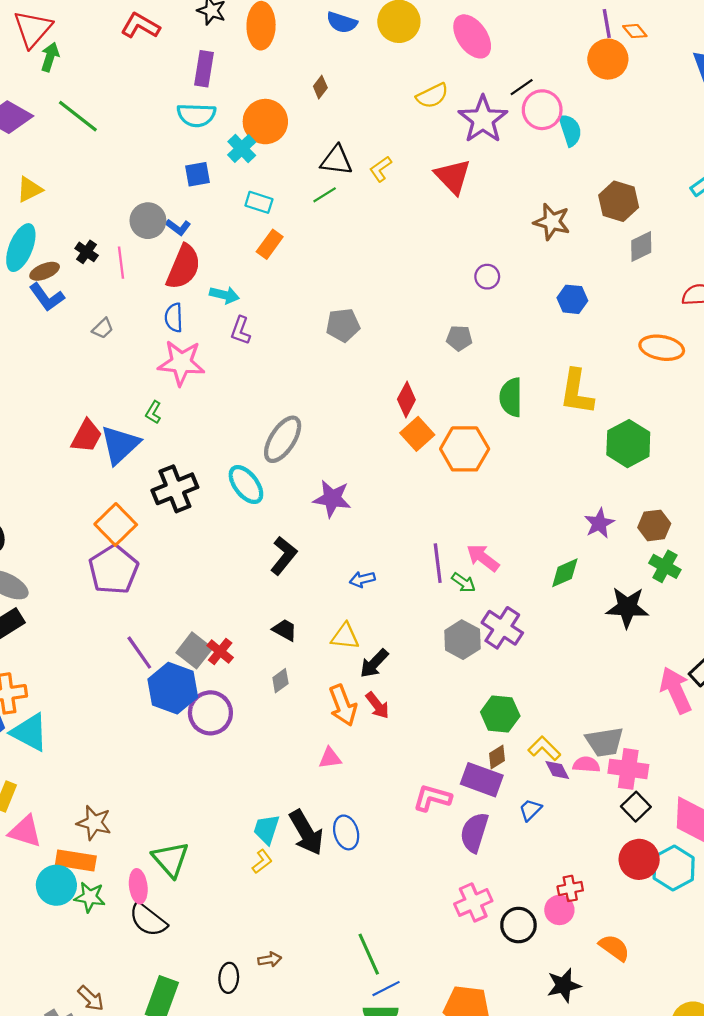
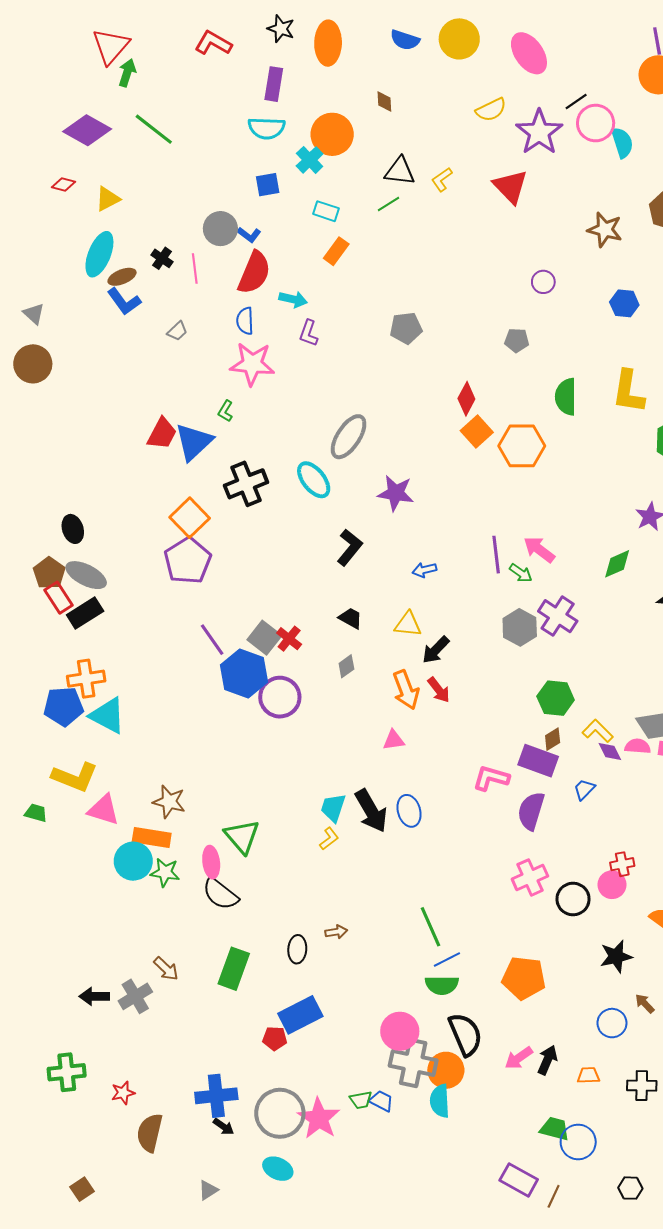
brown diamond: (320, 87) -> (384, 101), turned -40

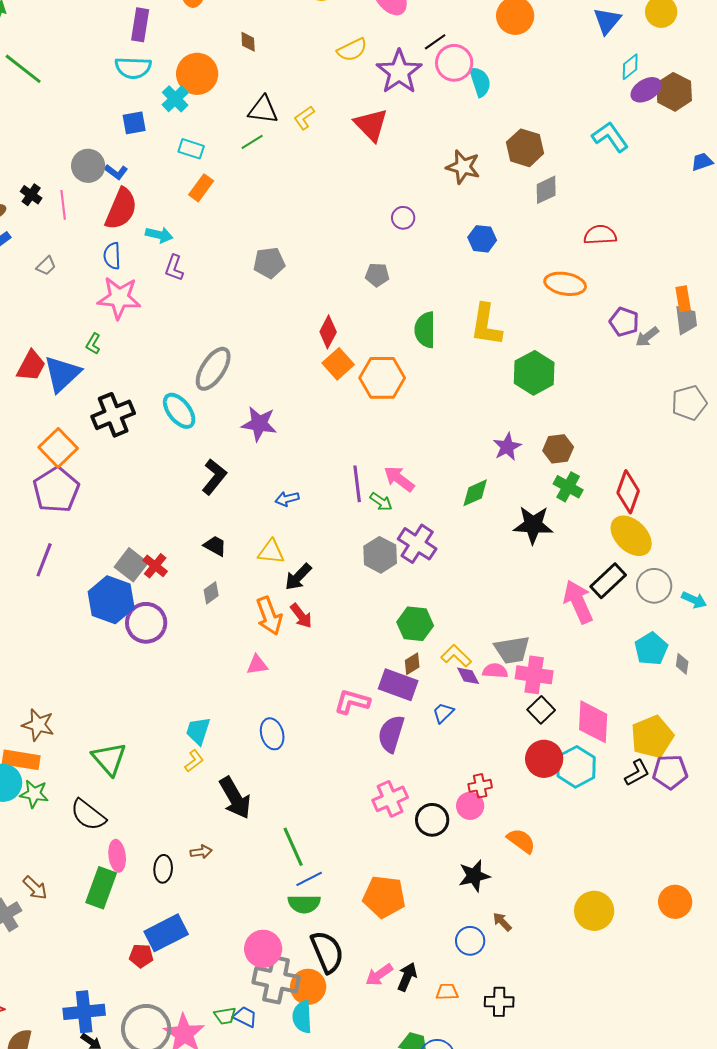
purple line: (212, 640) -> (44, 560), moved, turned 56
black arrow: (371, 811) -> (235, 798), moved
pink ellipse: (211, 862) -> (117, 856), moved

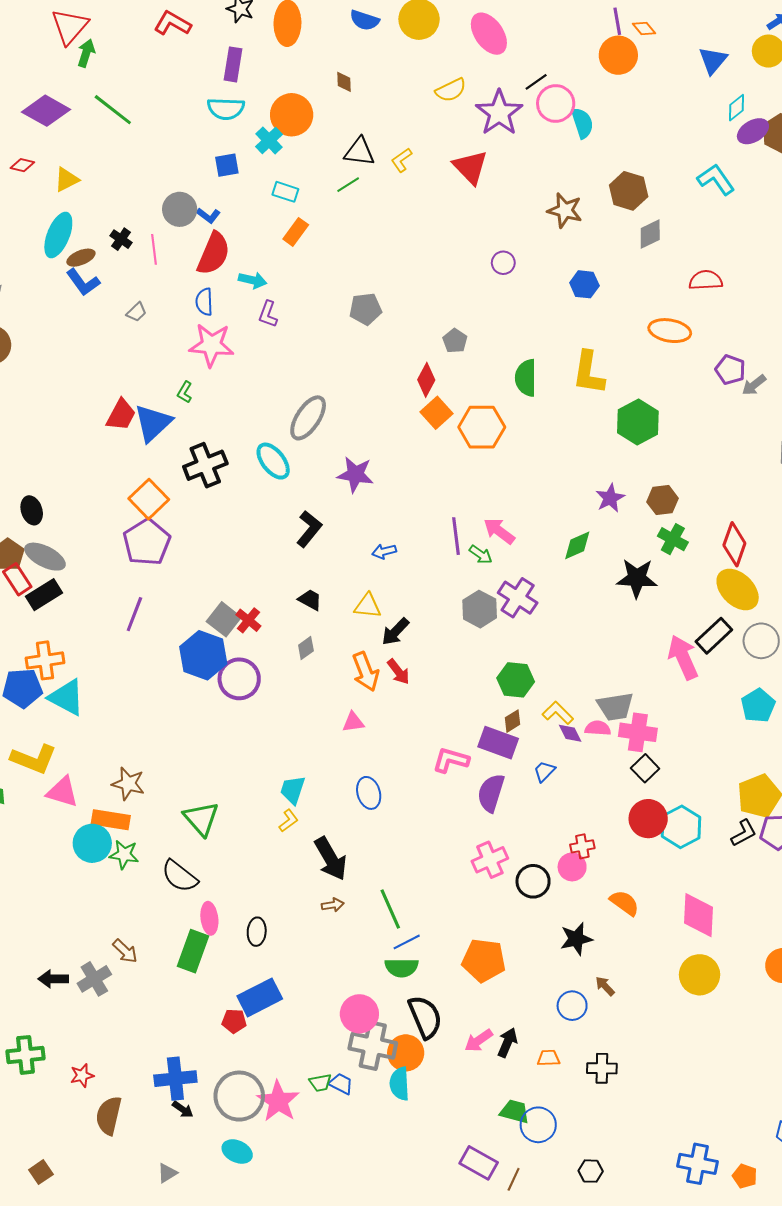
gray pentagon: (377, 275) -> (455, 341), moved, turned 30
pink diamond: (593, 722) -> (698, 915), moved
brown arrow: (201, 852) -> (333, 905), moved

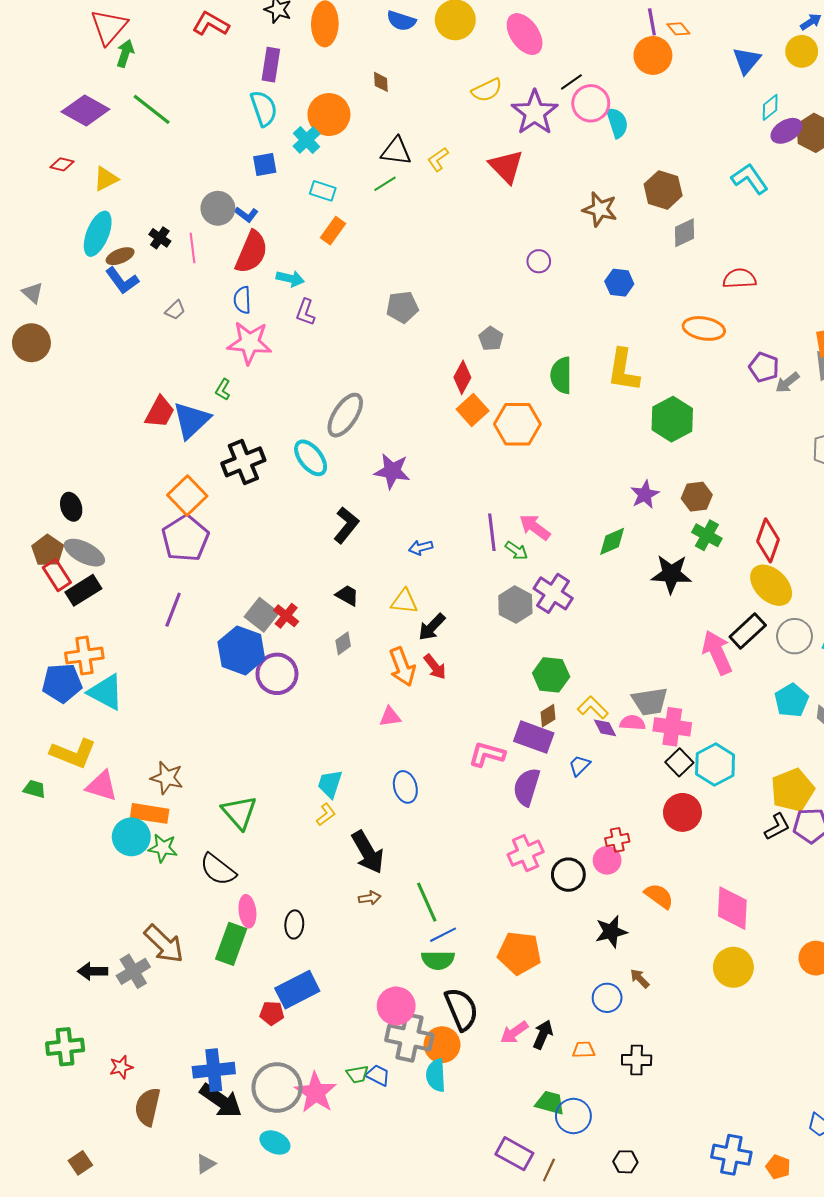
cyan semicircle: (226, 109) -> (264, 108), turned -111
cyan hexagon: (681, 827) -> (715, 765), moved
brown arrow: (125, 951) -> (164, 944), size x1.6
black arrow: (183, 1109) -> (221, 1101), size x2.0

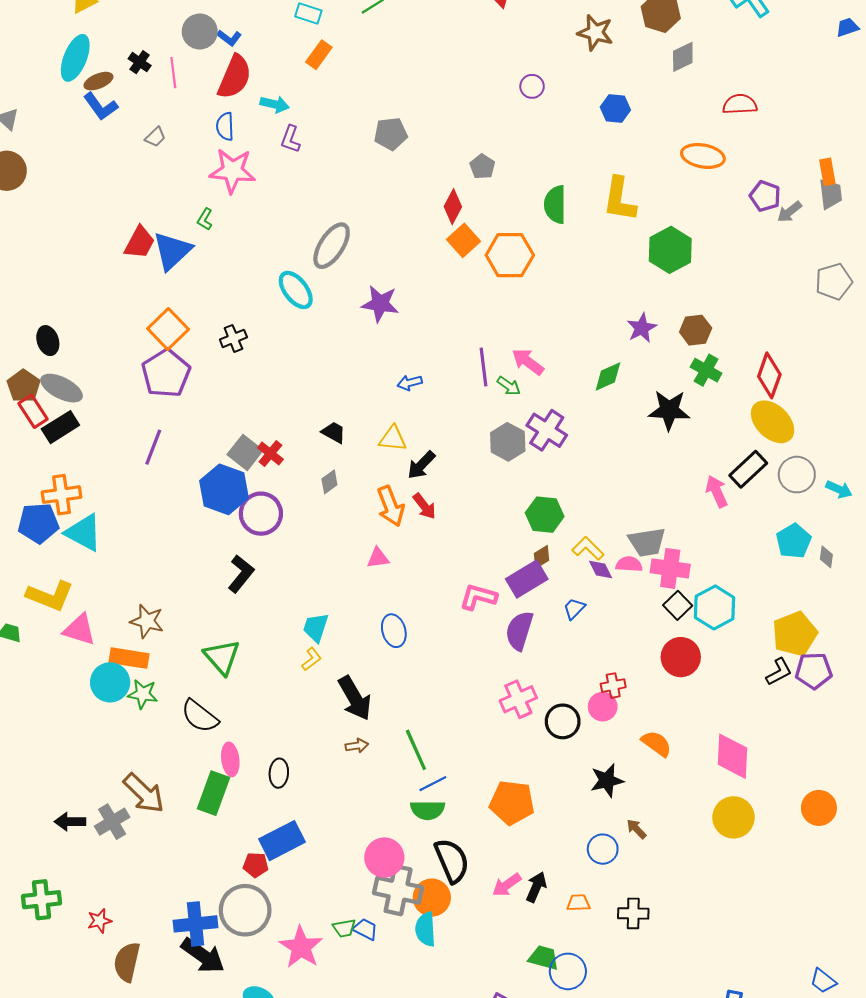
black cross: (243, 462) -> (233, 338), moved, size x0.6
black L-shape: (346, 525) -> (241, 574), moved
pink arrow: (717, 652) -> (717, 491), size x0.7
purple rectangle: (534, 737) -> (527, 579), turned -51
gray circle: (277, 1087) -> (245, 910), moved

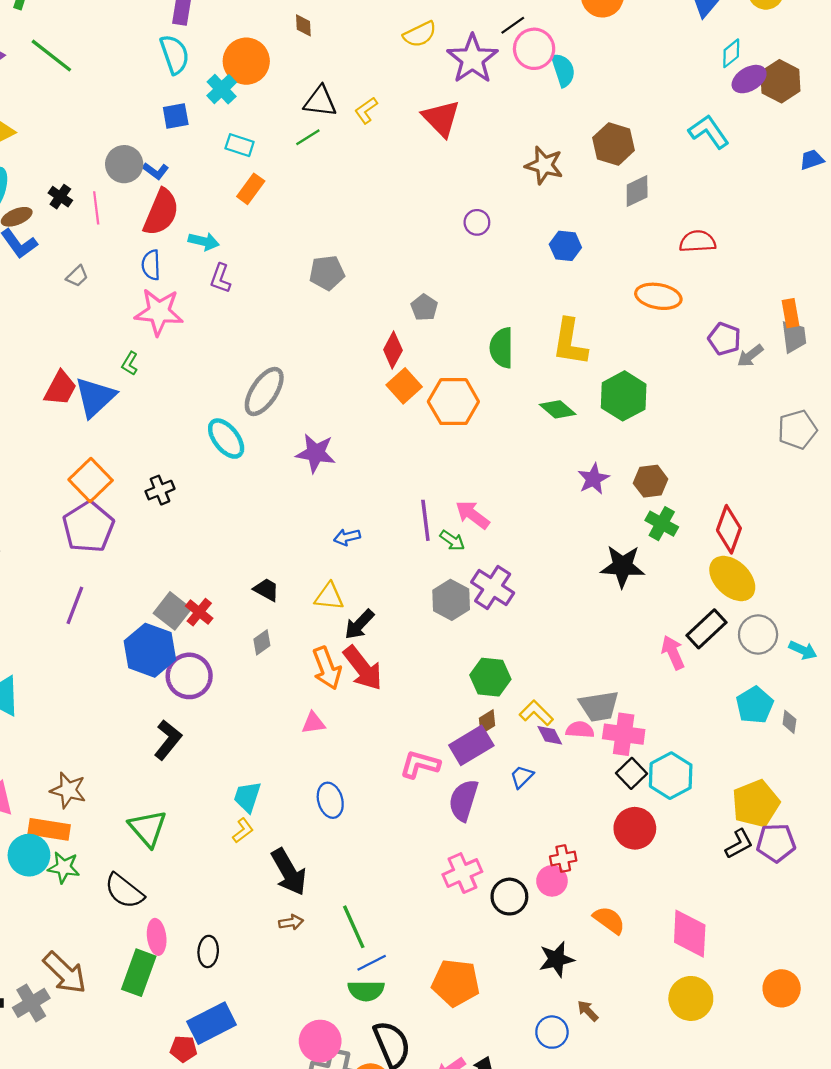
green diamond: (608, 376) -> (558, 409), moved, turned 64
red arrow: (424, 506) -> (363, 668), size x1.6

